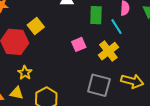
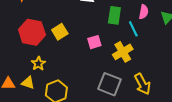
yellow square: (36, 26) -> (60, 32), moved
yellow arrow: (132, 81) -> (143, 84), turned 40

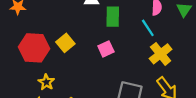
green rectangle: (114, 15) -> (113, 17), moved
yellow cross: (123, 52) -> (161, 54), moved

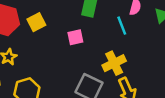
yellow cross: (161, 54) -> (114, 63), moved

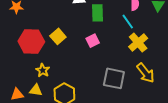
yellow cross: (114, 63) -> (138, 43), moved

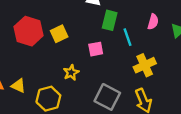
cyan line: (128, 22) -> (128, 37), moved
yellow star: (43, 70) -> (71, 73), moved

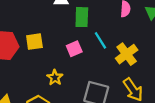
yellow square: (59, 34) -> (34, 42), turned 30
cyan line: (128, 37) -> (100, 40), moved

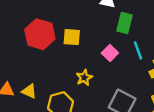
pink square: (74, 49) -> (110, 53), turned -35

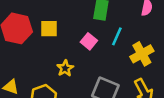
cyan line: (138, 50) -> (117, 36), turned 48

